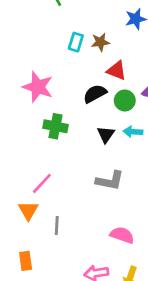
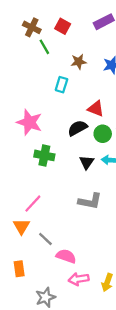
brown star: (100, 42) -> (79, 62), moved
gray line: (57, 226) -> (45, 239), turned -49
pink semicircle: (122, 235) -> (66, 256), moved

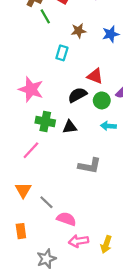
black triangle: (87, 162) -> (70, 127), moved, turned 48
pink line: (33, 204) -> (31, 150), moved

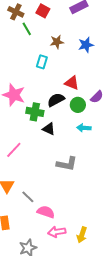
green cross: (45, 121) -> (35, 112), moved
black triangle: (70, 127) -> (49, 129), turned 32

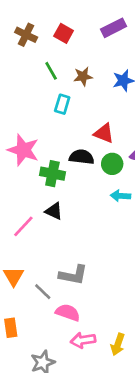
green line: (27, 29) -> (51, 71), moved
black semicircle: (56, 100) -> (82, 157), turned 36
black triangle: (49, 129) -> (54, 211), moved
gray L-shape: (67, 164) -> (73, 275), moved

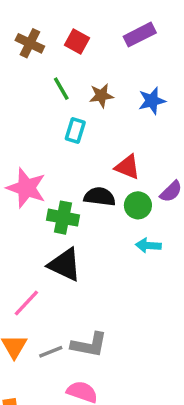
black triangle: (54, 211) -> (65, 265), size x1.5
pink line: (23, 226) -> (26, 303), moved
gray line: (43, 292) -> (51, 352), moved, turned -66

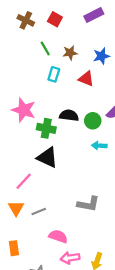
red triangle: (127, 167) -> (86, 79), moved
gray L-shape: (89, 345) -> (88, 204), moved

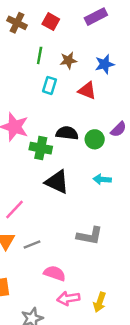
green line: (45, 48) -> (40, 55), turned 40
cyan arrow: (99, 146) -> (102, 179), moved
black triangle: (47, 157) -> (57, 182), moved

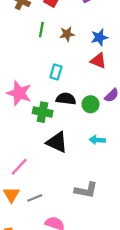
cyan rectangle: (50, 85) -> (56, 72), moved
red triangle: (87, 90) -> (98, 61), moved

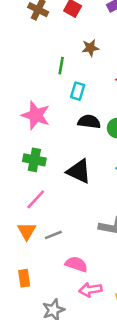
green line: (41, 30) -> (61, 66), moved
green cross: (43, 112) -> (34, 160), moved

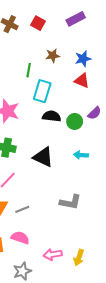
cyan rectangle: (78, 91) -> (42, 91), size x1.5
pink semicircle: (76, 264) -> (20, 238), moved

